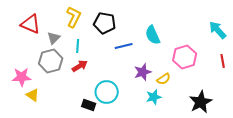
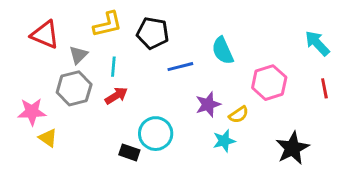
yellow L-shape: (74, 17) -> (108, 24), turned 50

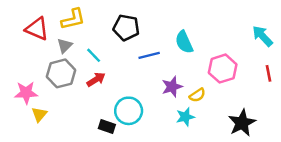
yellow L-shape: (108, 24) -> (73, 19), moved
cyan line: (113, 67) -> (94, 55), turned -49
yellow triangle: (48, 138) -> (39, 114), turned 35

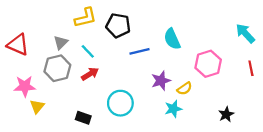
yellow L-shape: (73, 19) -> (86, 18), moved
red triangle: (37, 29) -> (18, 45), moved
black star: (242, 123) -> (226, 114), size x0.6
black rectangle: (107, 126) -> (83, 118), moved

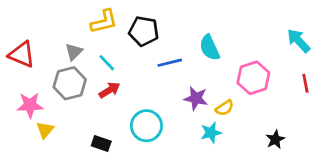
purple star: (161, 81) -> (196, 98), turned 30

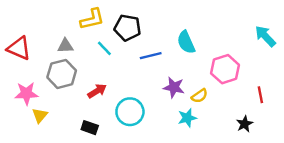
gray triangle: (74, 52) -> (65, 46), turned 42
cyan line: (107, 63) -> (104, 48), moved
red line: (305, 83) -> (260, 95), moved
red arrow: (109, 90) -> (97, 91), moved

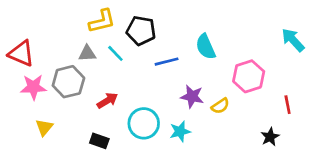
gray triangle: (65, 46) -> (87, 53), moved
pink star: (26, 93) -> (33, 87), moved
cyan star: (187, 118) -> (180, 131), moved

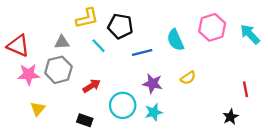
gray triangle: (87, 53) -> (62, 42), moved
pink hexagon: (249, 76) -> (212, 27), moved
purple star: (192, 96) -> (152, 84), moved
yellow semicircle: (220, 106) -> (188, 78), moved

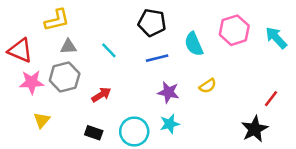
yellow L-shape: (87, 18) -> (57, 20), moved
black pentagon: (120, 26) -> (152, 23), moved
red line: (245, 89) -> (271, 99), turned 49
cyan circle: (123, 105) -> (134, 132), moved
black star: (231, 117) -> (255, 129), size x1.5

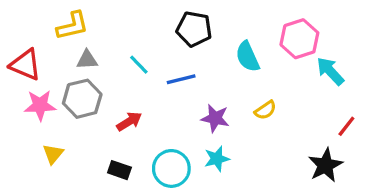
cyan arrow: (276, 38) -> (330, 71), moved
blue line: (157, 58) -> (181, 79), moved

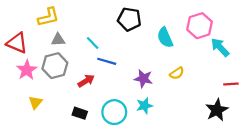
blue line: (181, 79) -> (107, 61), moved, turned 30
pink star: (40, 105) -> (27, 70), turned -30
red line: (346, 126) -> (231, 84), turned 48

